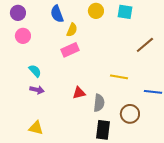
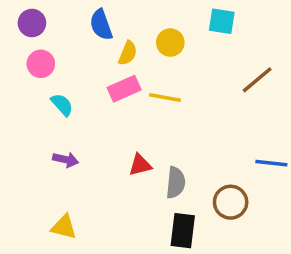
yellow circle: (96, 11) -> (170, 43), moved
cyan semicircle: (35, 71) -> (62, 105), moved
yellow line: (119, 77) -> (165, 98), moved

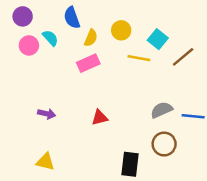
cyan square: (222, 21) -> (158, 39), moved, turned 30
yellow line: (165, 98) -> (139, 58), moved
cyan semicircle: (62, 105) -> (50, 38), moved
gray semicircle: (176, 183) -> (162, 110), moved, turned -120

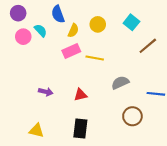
cyan square: (158, 39) -> (131, 22), moved
yellow line: (139, 58) -> (95, 58), moved
gray semicircle: (162, 110) -> (120, 83), moved
purple arrow: (47, 114) -> (46, 92), moved
black rectangle: (130, 164) -> (80, 129), moved

